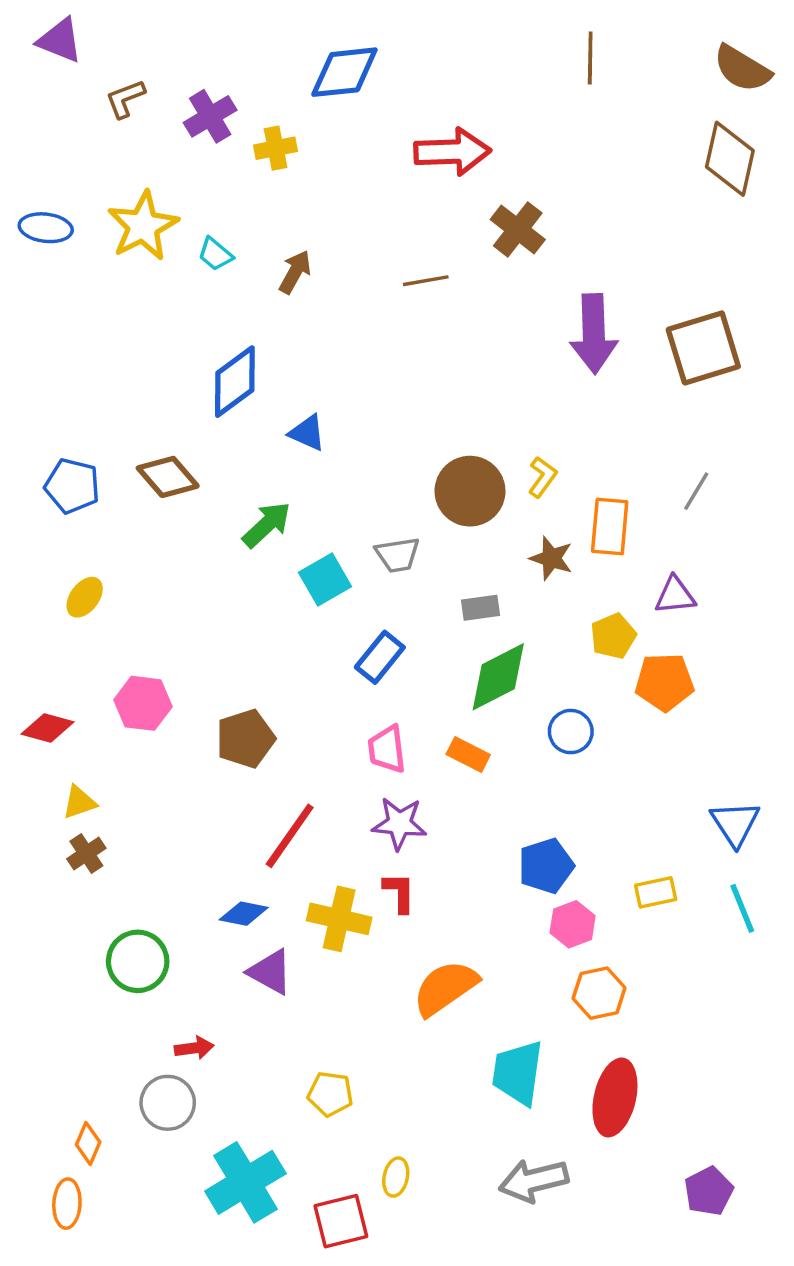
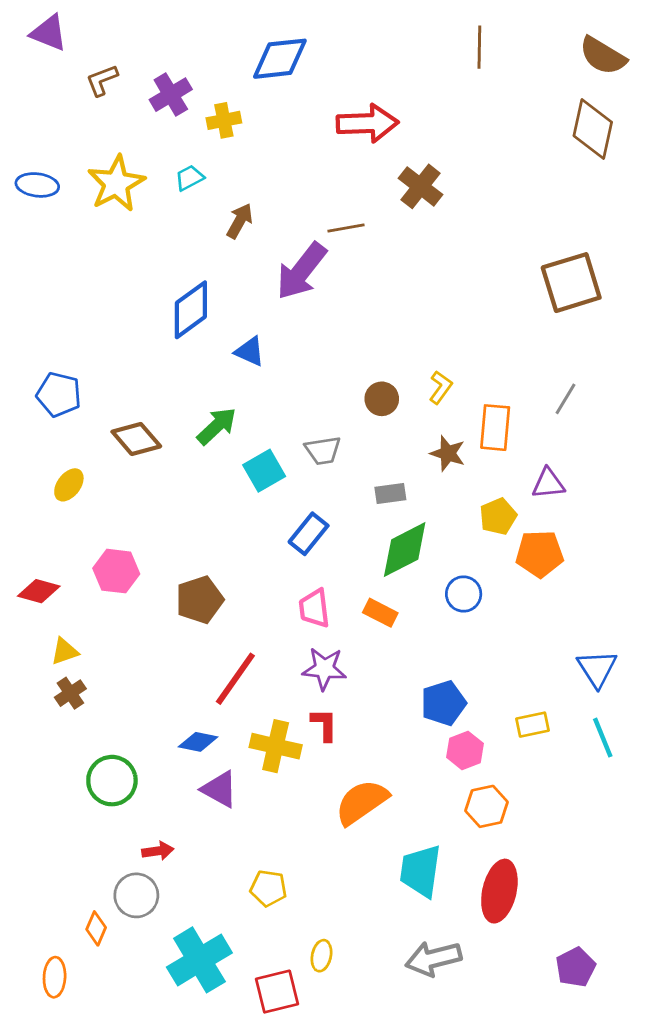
cyan trapezoid: (215, 254) -> (189, 178), moved, turned 112
purple arrow: (594, 334) -> (301, 271), moved, turned 40
brown diamond: (168, 477) -> (136, 439), moved
brown circle: (470, 491) -> (382, 399), size x0.6
orange diamond: (88, 1143) -> (96, 928), moved

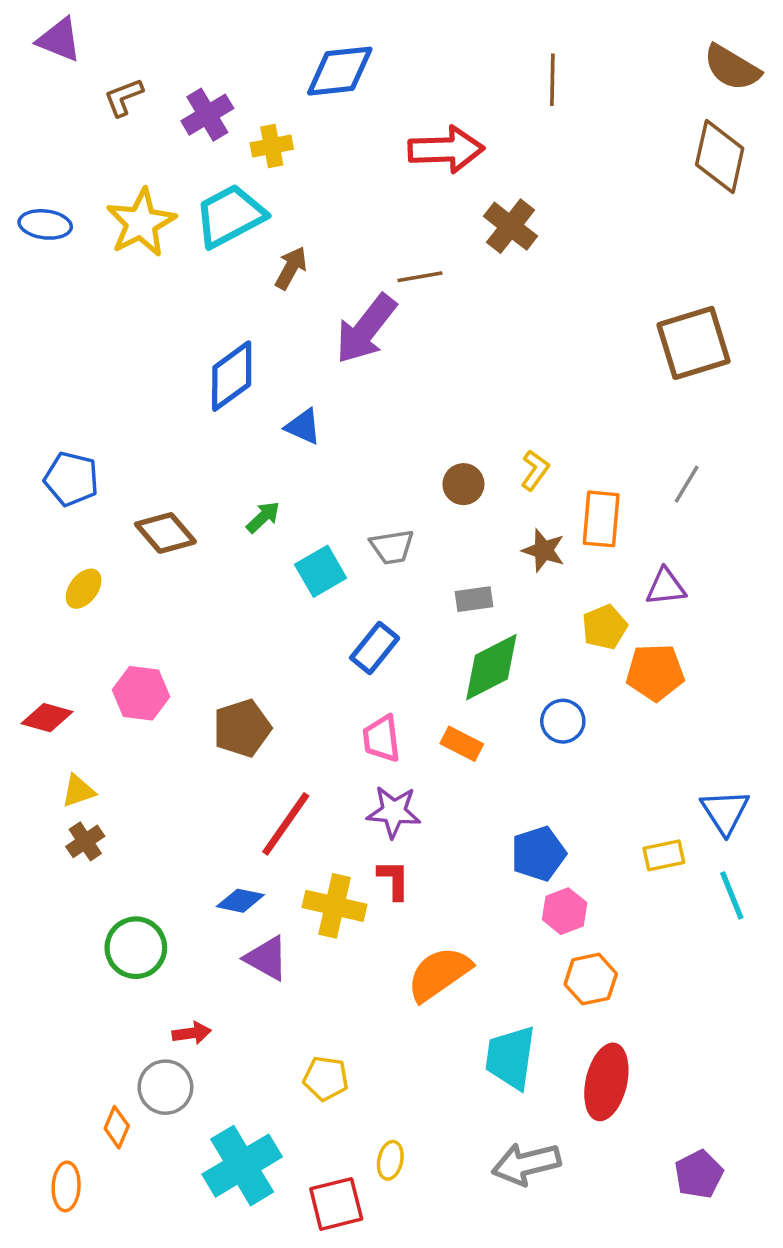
brown line: (479, 47) -> (552, 80), moved
cyan trapezoid: (189, 178) -> (230, 216), size x2.0
green arrow: (217, 426) -> (263, 517), size x0.7
yellow rectangle: (532, 725) -> (664, 855), moved

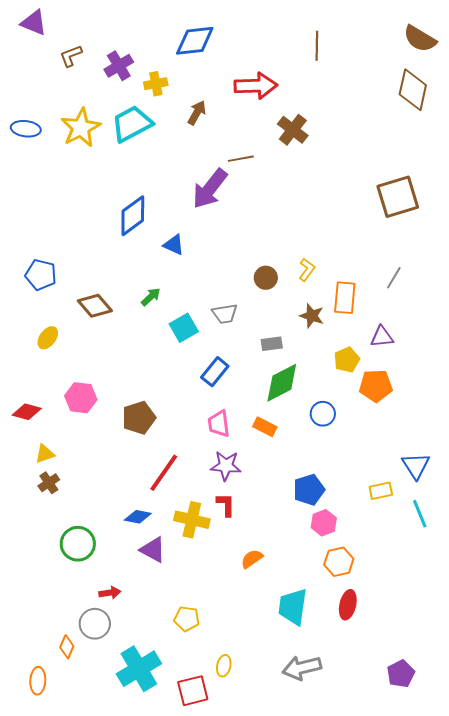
brown arrow: (291, 268) -> (197, 113), moved
orange semicircle: (439, 974) -> (252, 559), size x0.6
red ellipse: (606, 1082) -> (348, 605), moved, size x0.7

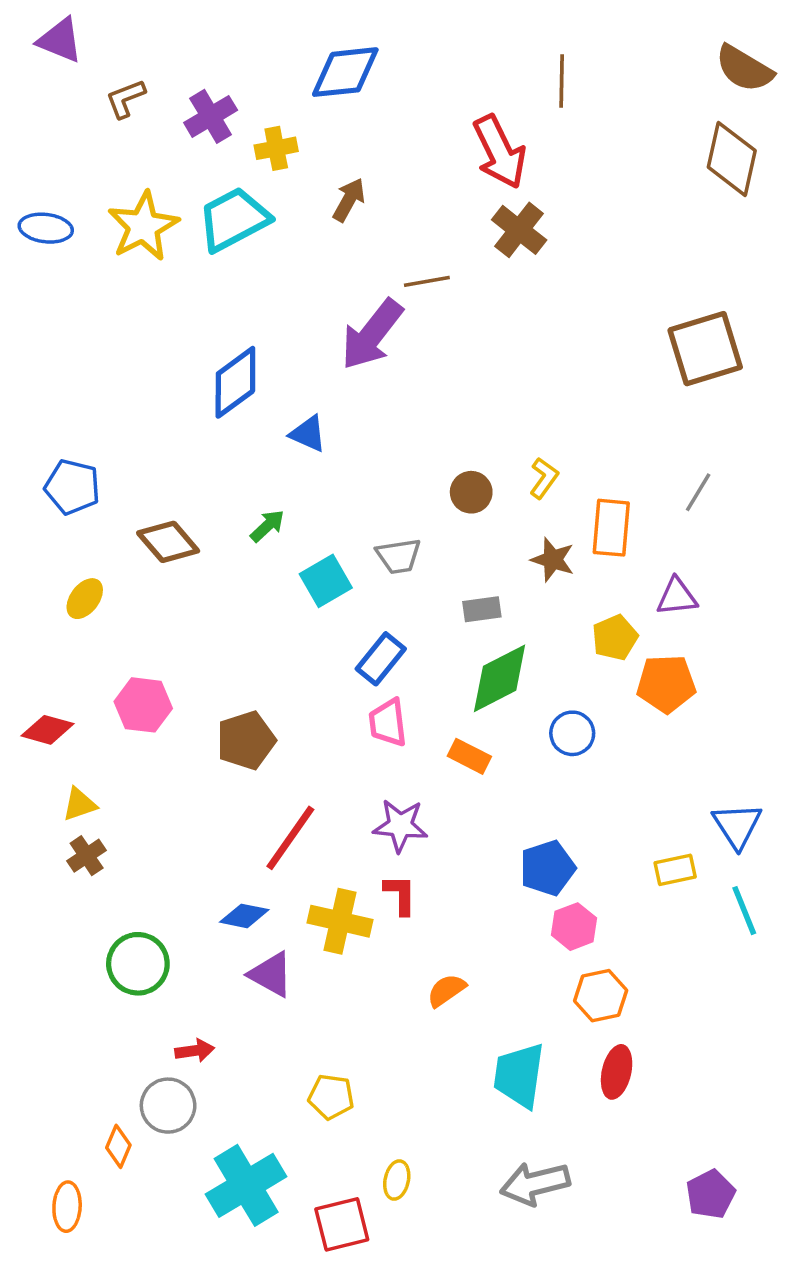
red arrow: (256, 86) -> (500, 152), moved, turned 66
pink trapezoid: (219, 424) -> (388, 723), moved

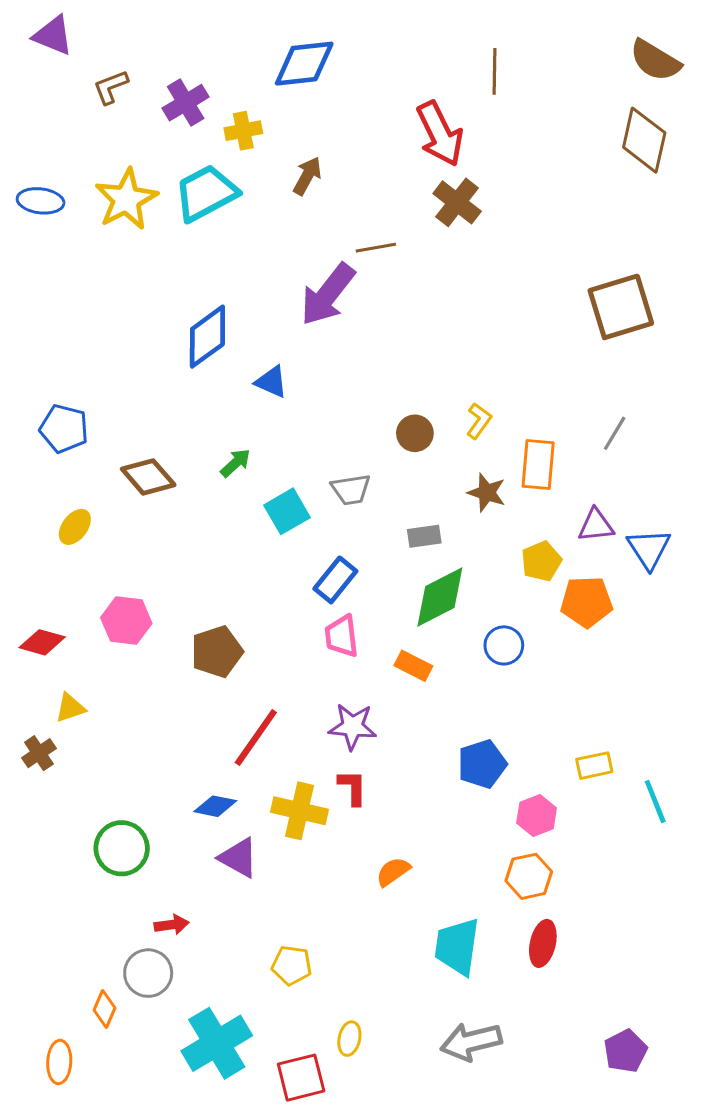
blue triangle: (737, 825) -> (649, 549), moved
brown cross: (87, 856) -> (39, 753), moved
pink hexagon: (574, 927) -> (537, 815), moved

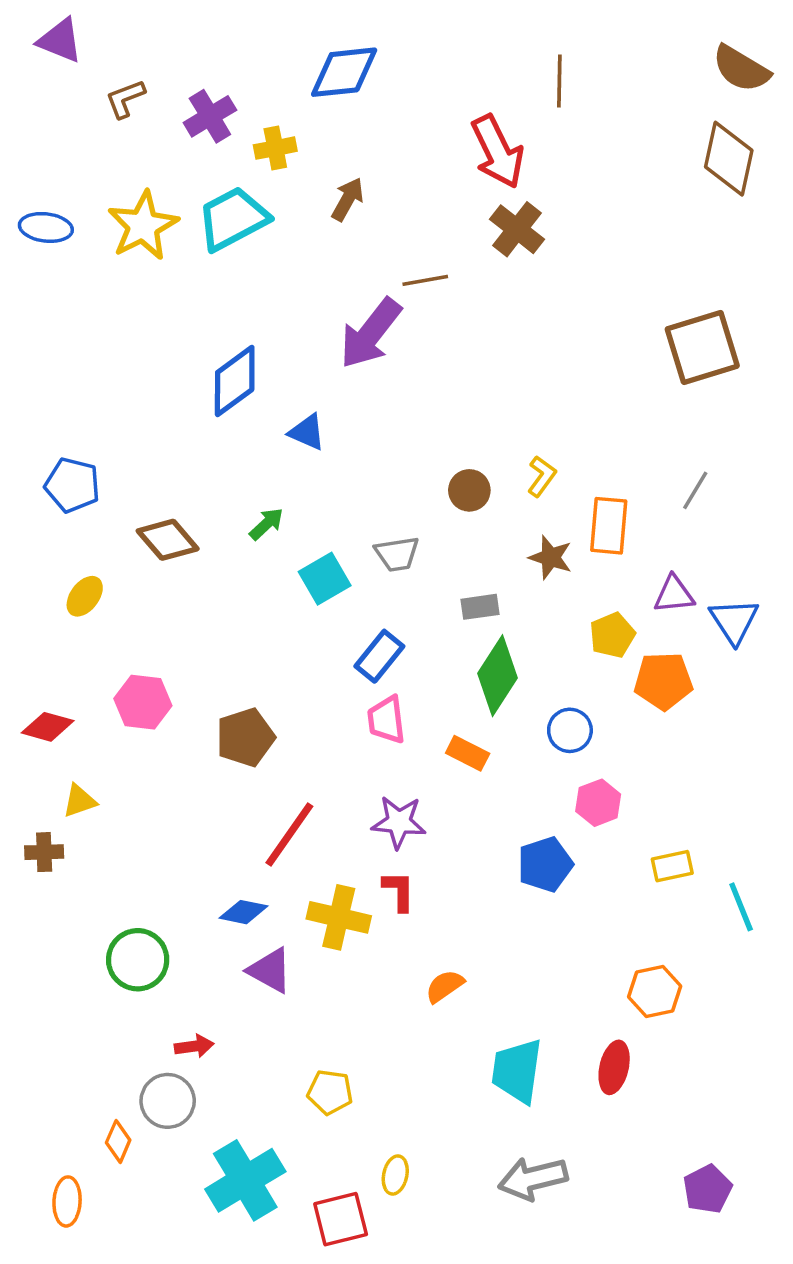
green diamond: (440, 597) -> (498, 676), turned -30
brown cross: (39, 753) -> (44, 852), turned 32
pink hexagon: (537, 815) -> (598, 803), moved
orange hexagon: (529, 876) -> (655, 991), moved

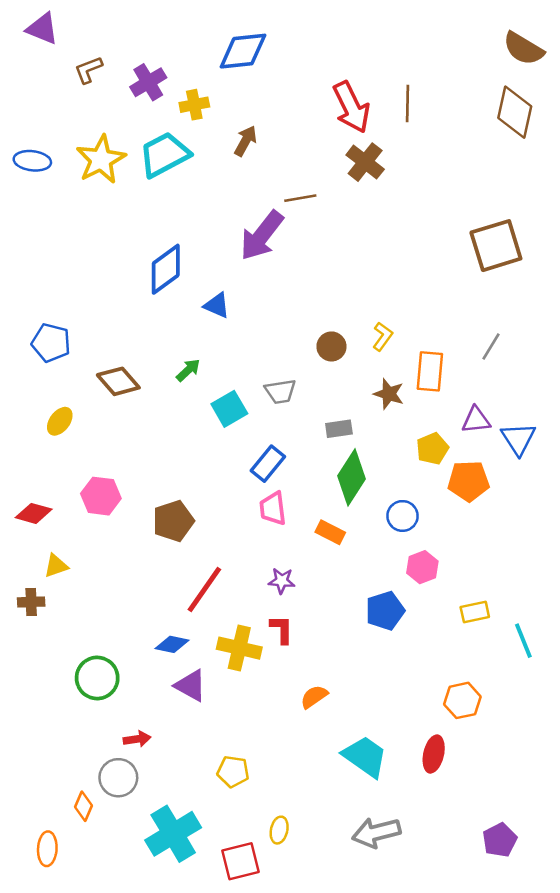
brown line: (559, 81) -> (407, 103), moved
purple star: (399, 822) -> (282, 581), size x0.7
cyan trapezoid: (517, 1071) -> (365, 757), turned 117

